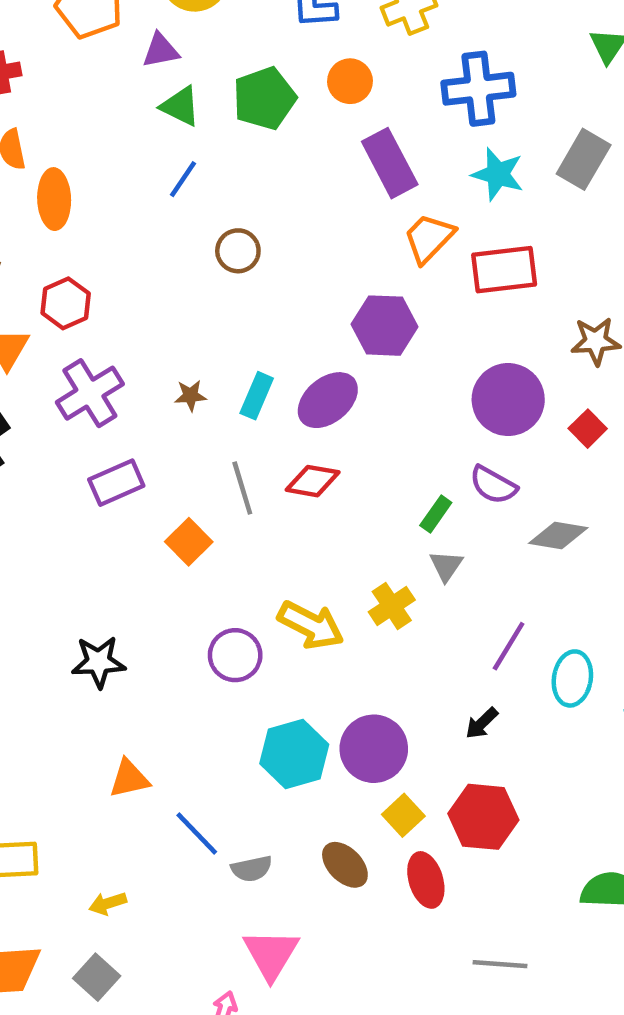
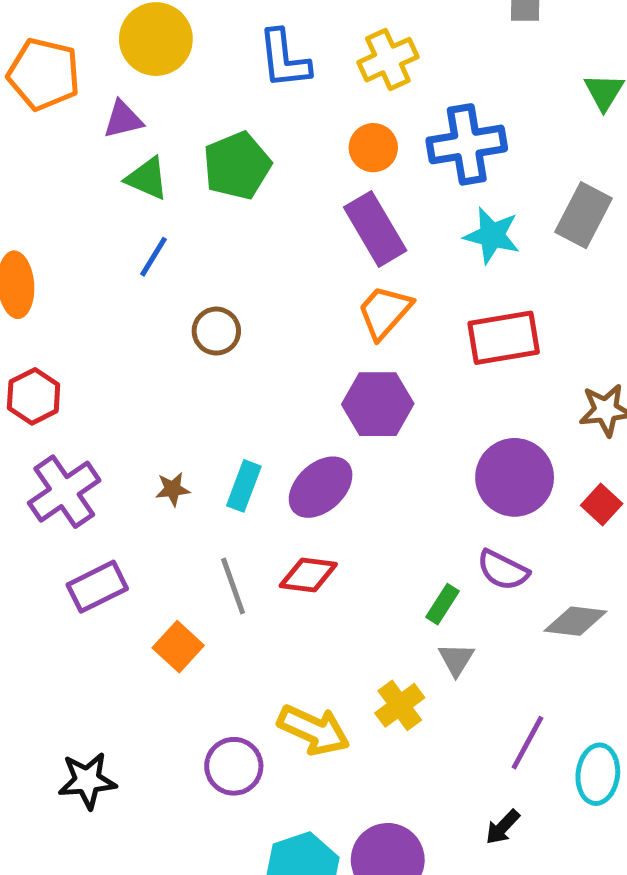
orange circle: (350, 81) -> (373, 148), moved
orange trapezoid: (429, 238) -> (385, 312), moved

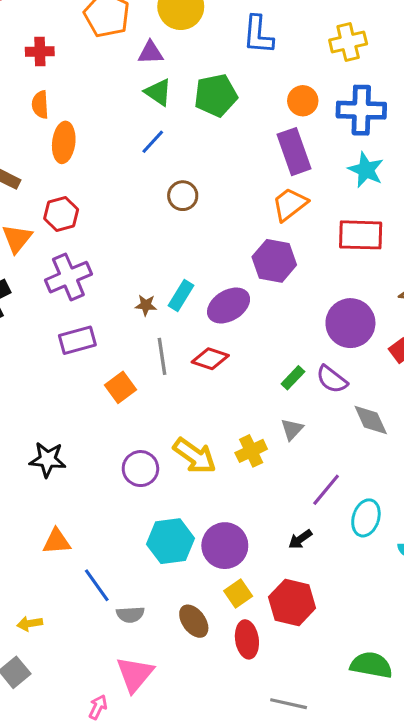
yellow cross: (388, 60) -> (348, 42), moved
brown star: (173, 489) -> (146, 305), moved
green rectangle: (443, 604) -> (293, 378), moved
gray diamond: (575, 621) -> (371, 420), turned 48

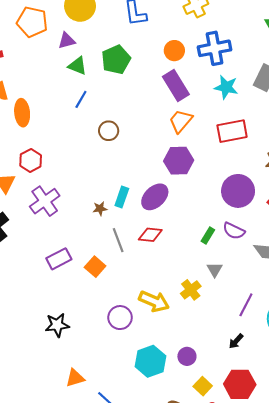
purple rectangle: (77, 340) -> (59, 259), moved
purple circle: (225, 546) -> (187, 356), size x0.6

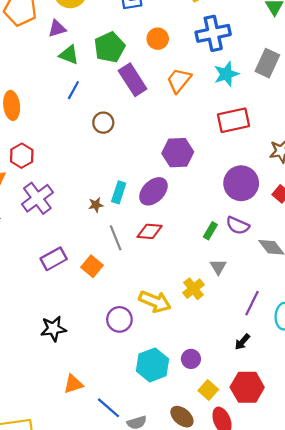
orange circle: (174, 51) -> (158, 39), moved
purple rectangle: (176, 85) -> (133, 80), moved
cyan star: (226, 87) -> (226, 74), turned -30
orange trapezoid: (181, 121) -> (179, 80), moved

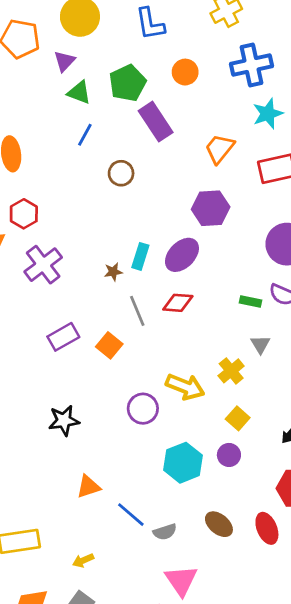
purple triangle: (57, 29) -> (64, 61), turned -30
orange trapezoid: (179, 80) -> (220, 149), moved
green rectangle: (210, 231) -> (251, 301), turned 72
yellow square: (208, 390) -> (238, 418), moved

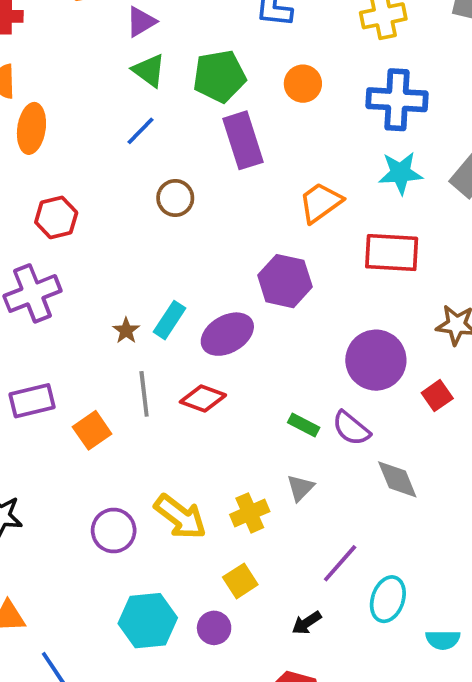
red hexagon: (24, 214) -> (56, 217), moved
brown star: (113, 272) -> (126, 331), turned 30

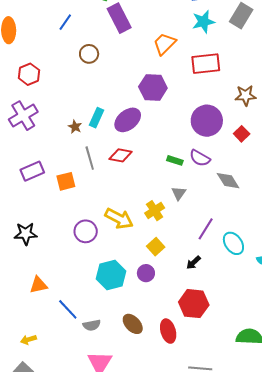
orange square: (92, 430) -> (66, 181), turned 30
cyan ellipse: (388, 599) -> (233, 243), turned -45

